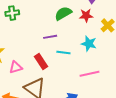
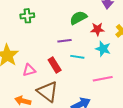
red star: (86, 15) -> (97, 29), moved

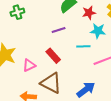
cyan line: (77, 57) -> (83, 46), moved

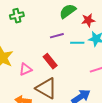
cyan line: (83, 46) -> (77, 43), moved

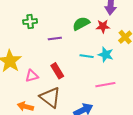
red star: (88, 20) -> (103, 26), moved
purple line: (57, 36) -> (55, 39), moved

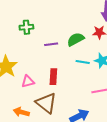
green semicircle: (81, 24) -> (76, 39), moved
red rectangle: (57, 71) -> (53, 77), turned 35

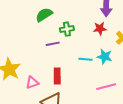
green cross: (26, 27) -> (67, 29), moved
green semicircle: (76, 39) -> (44, 15), moved

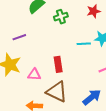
purple line: (53, 44) -> (19, 37), moved
pink triangle: (32, 83) -> (34, 75), turned 32

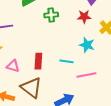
cyan line: (84, 44) -> (67, 61), moved

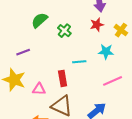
green cross: (51, 15) -> (64, 31), turned -32
cyan line: (67, 61) -> (79, 62), moved

